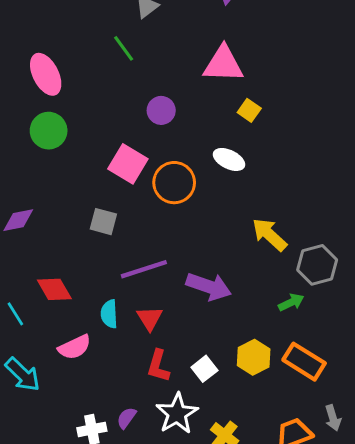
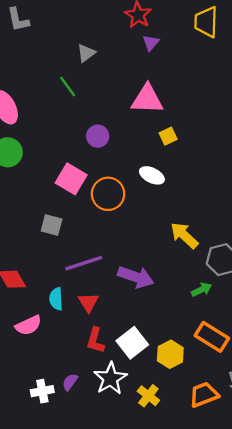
yellow square: (249, 110) -> (168, 136), turned 30
yellow hexagon: (254, 357) -> (170, 354), moved
white square: (204, 369) -> (132, 343), size x1.5

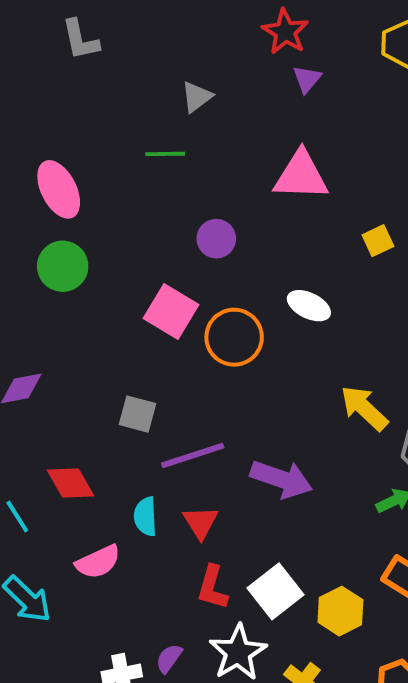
green line: (68, 87) -> (165, 154), turned -55
yellow square: (168, 136) -> (378, 241), moved
gray square: (52, 225) -> (138, 414), moved

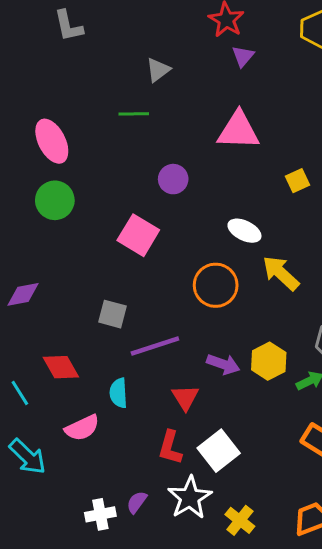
orange circle: (234, 337) -> (216, 285), moved
yellow arrow: (364, 408) -> (281, 273), moved
purple arrow: (281, 479) -> (223, 364), size x0.7
red triangle: (201, 522) -> (185, 398), moved
yellow hexagon: (340, 611) -> (269, 361), moved

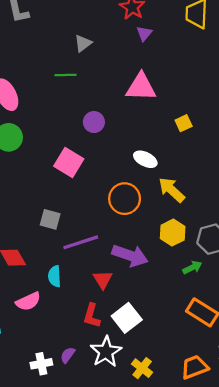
yellow hexagon: (269, 361) -> (173, 233), moved
purple arrow: (223, 364) -> (130, 255), size x1.5

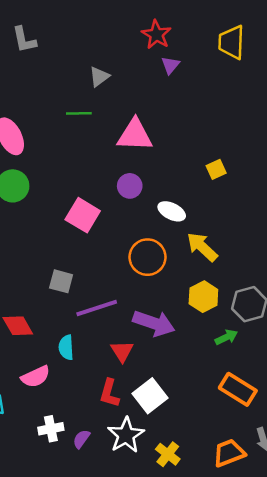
pink triangle: (141, 87) -> (135, 135), moved
purple circle: (94, 122) -> (130, 186), moved
white cross: (41, 364) -> (51, 429), moved

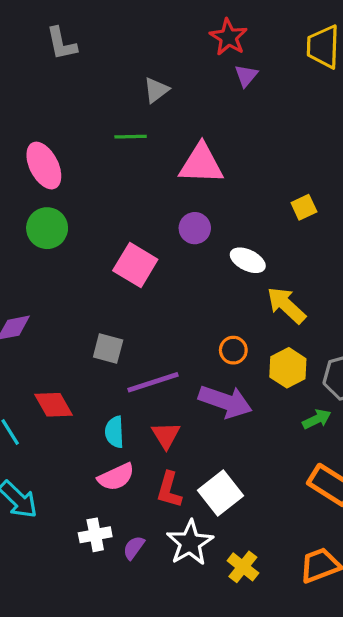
orange circle: (147, 257) -> (233, 350), moved, size x0.6
red triangle: (122, 351) -> (166, 435), moved
pink semicircle: (36, 377) -> (116, 477), moved

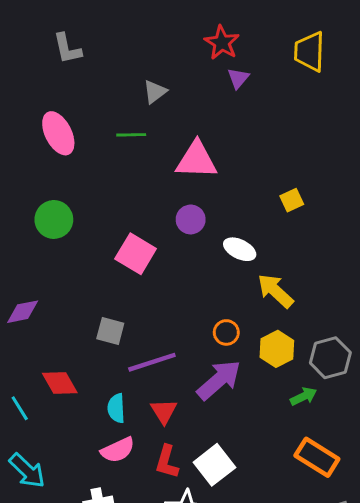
pink ellipse: (44, 166) -> (58, 133), moved
purple arrow: (225, 402) -> (219, 380), turned -60

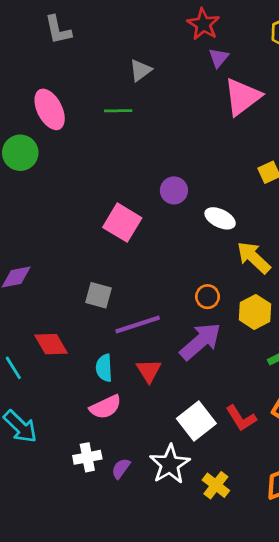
pink triangle: (197, 160) -> (242, 97), moved, turned -39
green circle: (54, 219) -> (20, 153), moved
red L-shape: (167, 462) -> (241, 418), moved, turned -48

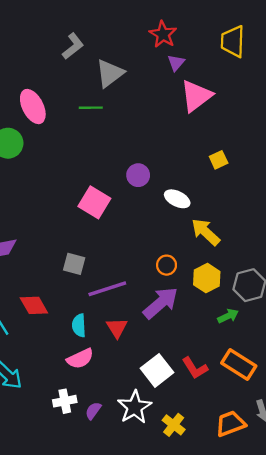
gray L-shape: (58, 30) -> (73, 46), moved, turned -116
gray triangle: (140, 70) -> (110, 73), size x1.5

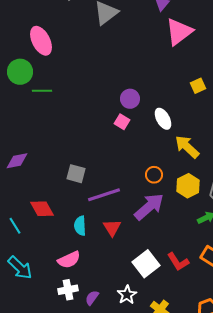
green line: (91, 108) -> (42, 91), moved
white ellipse: (177, 199) -> (163, 119), turned 35
pink square: (94, 202) -> (122, 122), moved, size x0.6
pink semicircle: (80, 359) -> (69, 260), moved
white star: (135, 407) -> (127, 295), size x0.7

